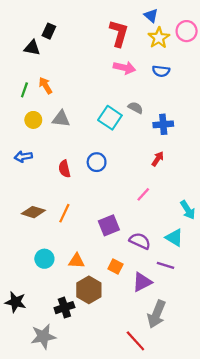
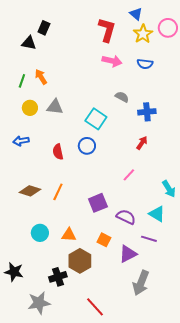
cyan square: (110, 118) -> (96, 119), moved
red line: (135, 341) -> (95, 307), moved

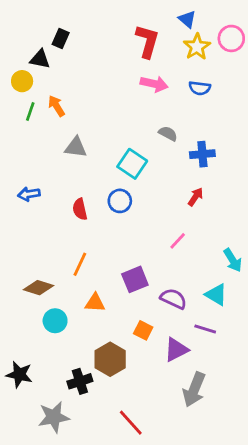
yellow circle: (30, 108) -> (22, 81), moved
brown diamond: (30, 191) -> (39, 288), moved
orange triangle: (69, 235) -> (95, 303), moved

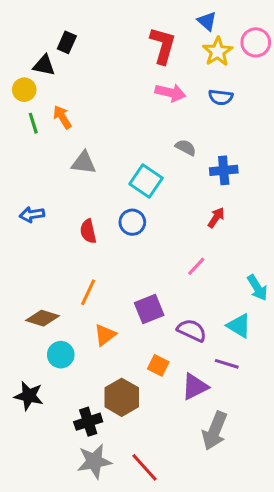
green line: (30, 111) -> (33, 123), turned -36
orange triangle: (95, 303) -> (105, 335), turned -40
black star: (19, 374) -> (29, 396), moved
gray star: (54, 417) -> (94, 461), moved

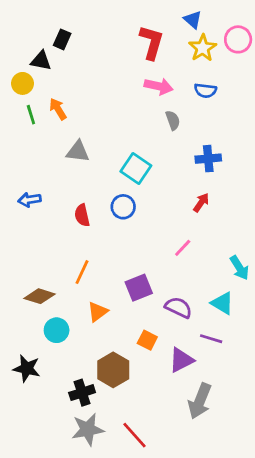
gray semicircle: (186, 148) -> (173, 120), moved, turned 42

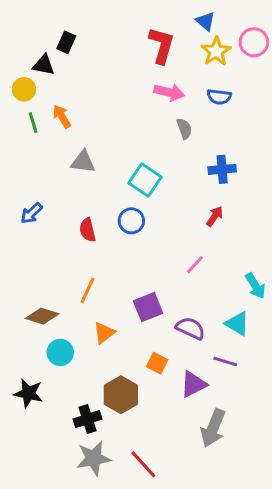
blue arrow: (30, 200) -> (32, 213), turned -35

